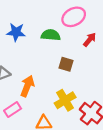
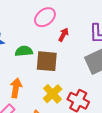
green semicircle: (51, 35) -> (24, 51), moved
brown square: (66, 64) -> (47, 61), size x1.6

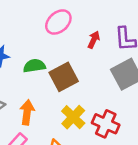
red arrow: (64, 35) -> (94, 40), moved
brown square: (47, 61) -> (64, 77), turned -30

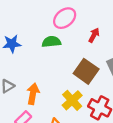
green semicircle: (34, 66) -> (51, 42), moved
brown square: (64, 77) -> (86, 71), moved, turned -30

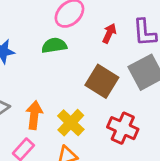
yellow cross: (72, 100) -> (71, 123), moved

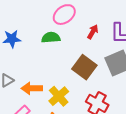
orange arrow: (34, 115) -> (32, 88), turned -102

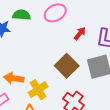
green semicircle: (51, 38) -> (22, 15), moved

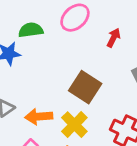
brown square: (67, 66) -> (85, 87), moved

